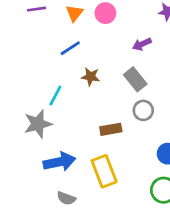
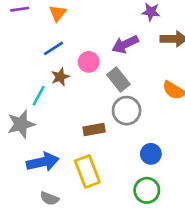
pink circle: (105, 13) -> (89, 62), moved
purple arrow: (142, 44) -> (125, 44), size x1.4
brown star: (91, 77) -> (60, 77), moved, turned -30
gray circle: (143, 110) -> (127, 111), size x1.4

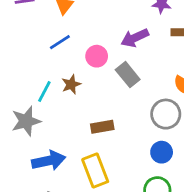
brown star: (60, 77) -> (71, 84), moved
gray circle: (127, 111) -> (166, 114), moved

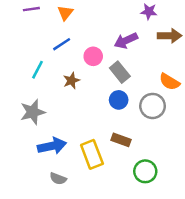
cyan line: (44, 91) -> (37, 70), moved
brown rectangle: (102, 127) -> (121, 140), moved, turned 30
blue circle: (162, 152) -> (119, 100), moved

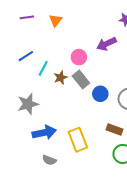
blue line: (62, 44) -> (26, 56), moved
cyan line: (37, 70) -> (43, 68), moved
gray rectangle: (120, 72) -> (81, 80), moved
brown rectangle: (121, 140) -> (115, 129), moved

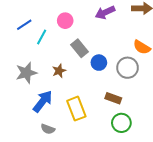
pink circle: (79, 57) -> (65, 21), moved
brown star: (61, 77) -> (59, 71), moved
blue arrow: (44, 133) -> (43, 101), turned -40

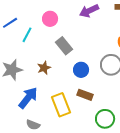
blue circle: (99, 63) -> (81, 70), moved
brown rectangle: (113, 98) -> (85, 95), moved

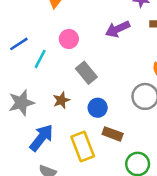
blue circle: (81, 70) -> (98, 108), moved

